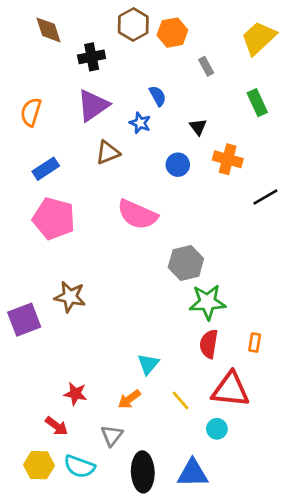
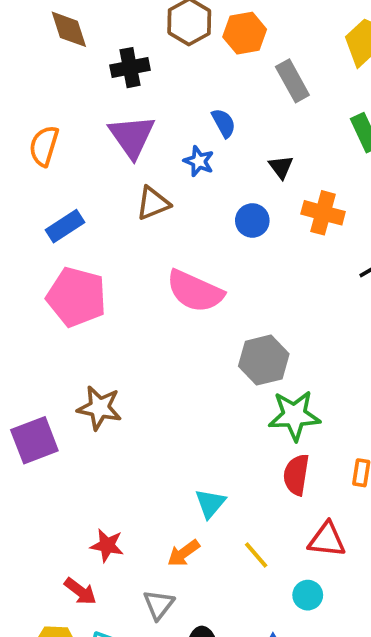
gray rectangle: (206, 66) -> (292, 81), size x1.5
purple triangle: (93, 105) -> (132, 136), turned -30
red triangle: (230, 390) -> (327, 540), size x0.7

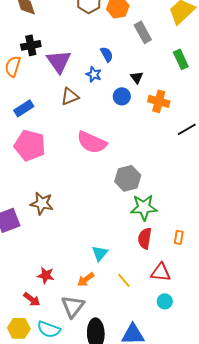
black cross: (130, 68) -> (31, 45), moved
blue circle: (252, 220) -> (122, 96), moved
cyan circle: (308, 595) -> (165, 301), moved
gray triangle: (159, 605) -> (73, 306), size x1.4

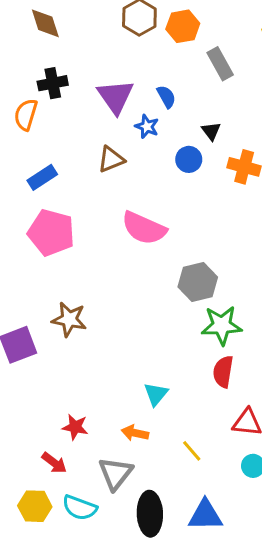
purple triangle: (59, 61) -> (116, 97), moved
orange arrow: (86, 279) -> (135, 433), turned 48
yellow line: (124, 280) -> (192, 451), moved

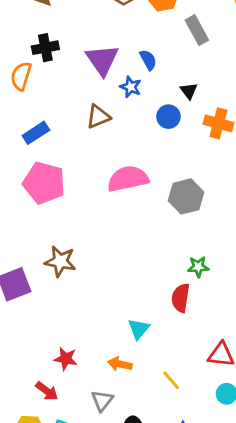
pink semicircle: (144, 228) -> (128, 179), turned 144
gray hexagon: (198, 282) -> (186, 196), moved
green star: (222, 325) -> (198, 267), size x0.6
red semicircle: (223, 372) -> (181, 298), moved
gray triangle: (116, 473) -> (102, 401), size x0.7

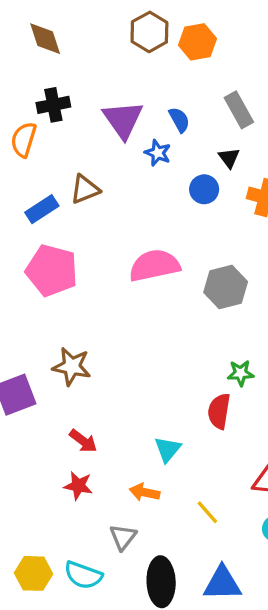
gray rectangle: (197, 30) -> (239, 110), moved
brown triangle: (98, 117) -> (85, 189), moved
red arrow: (47, 391) -> (83, 441), moved

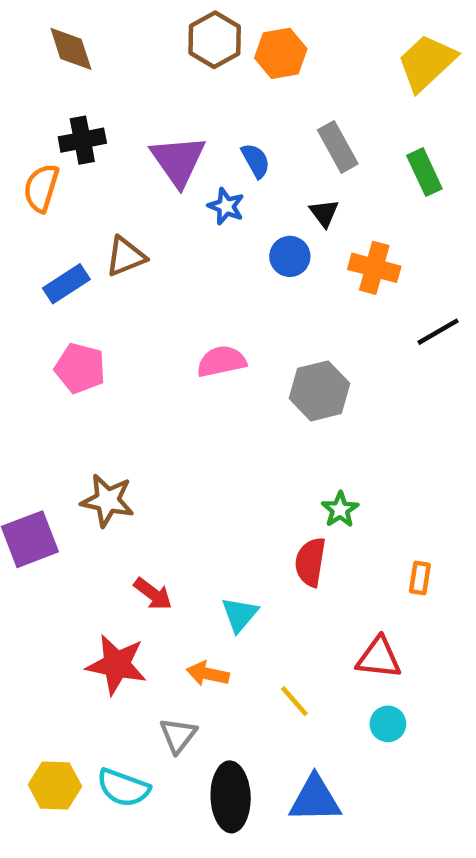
pink semicircle: (154, 265) -> (221, 361), size x0.7
pink pentagon: (52, 270) -> (80, 368), size x0.7
green star: (241, 373) -> (340, 510), turned -30
red arrow: (83, 441) -> (153, 594), moved
red star: (78, 486) -> (117, 665), size x1.5

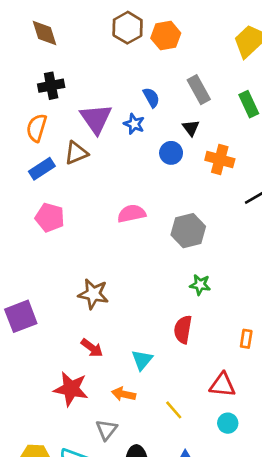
purple triangle: (178, 161) -> (96, 119), moved
orange semicircle: (41, 188) -> (37, 128), moved
brown star: (107, 500) -> (93, 294), moved
green star: (340, 510) -> (200, 285), moved, turned -30

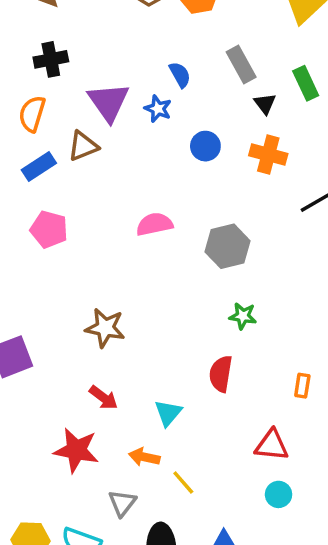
black triangle: (191, 128) -> (265, 104), moved
yellow line: (174, 410) -> (183, 483), moved

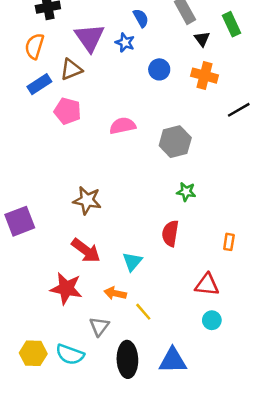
pink pentagon: (49, 229) -> (67, 111), moved
red arrow: (103, 398) -> (86, 251), size x1.4

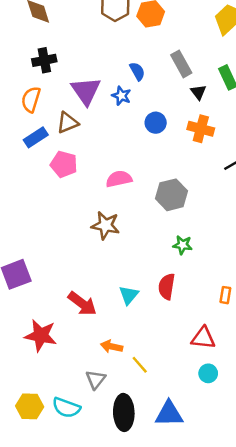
brown star: (87, 200) -> (105, 225), moved
cyan triangle: (132, 262) -> (129, 295), moved
red star: (66, 288) -> (41, 335), moved

